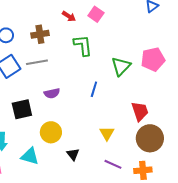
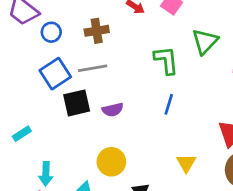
green L-shape: (83, 45) -> (166, 60), moved
green triangle: (121, 66) -> (205, 42), moved
black square: (22, 109) -> (77, 103), moved

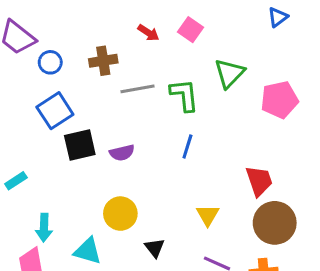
gray line: (93, 68) -> (138, 89), moved

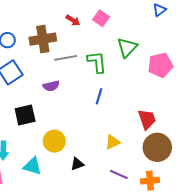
brown cross: (103, 61) -> (43, 39), size x1.4
black square: (80, 145) -> (25, 115), moved
purple semicircle: (122, 153) -> (51, 86), moved
yellow triangle: (208, 215) -> (113, 142), turned 35
black triangle: (155, 248) -> (77, 164), turned 48

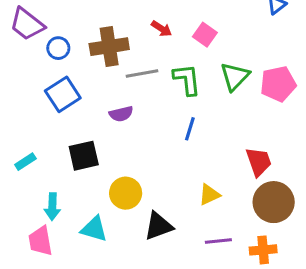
pink square: (101, 18) -> (205, 35), moved
red arrow: (73, 20) -> (161, 29), moved
green triangle: (127, 47) -> (235, 76), moved
black triangle: (77, 164) -> (158, 226), size x1.5
purple line: (119, 174) -> (218, 241), turned -30

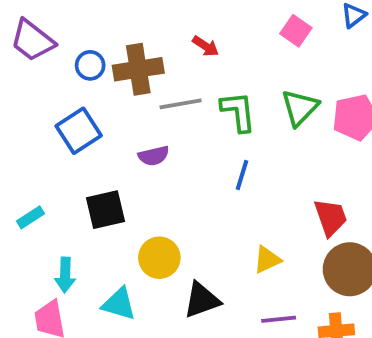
pink square: (205, 35) -> (296, 31), moved
blue circle: (58, 48) -> (90, 65), moved

